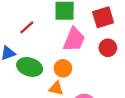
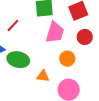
orange circle: (63, 68) -> (67, 59), moved

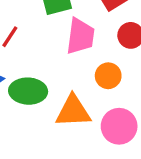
orange triangle: (43, 76) -> (73, 111), size x1.6

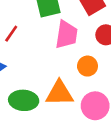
green ellipse: (28, 91) -> (24, 100), moved

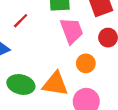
pink trapezoid: (66, 35) -> (72, 31), turned -40

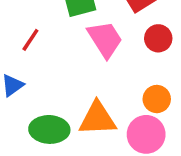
orange circle: (86, 63) -> (157, 99), moved

